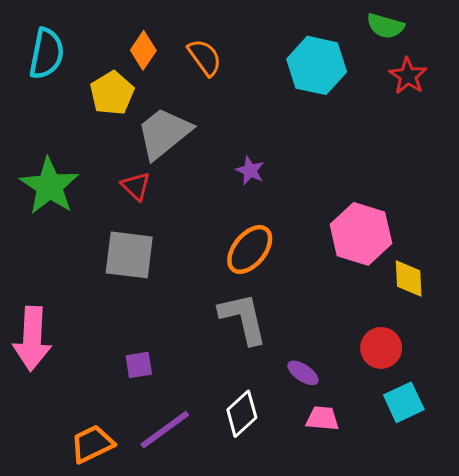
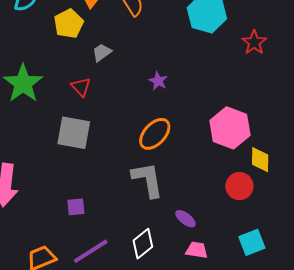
red star: (408, 76) -> (254, 42), moved
gray trapezoid: (164, 133) -> (102, 52), size x0.5
red circle: (381, 348) -> (239, 186), moved

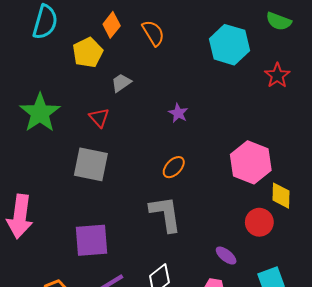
orange ellipse: (155, 134) -> (174, 167), size x0.7
purple square: (76, 207) -> (92, 240), size x1.8
purple ellipse: (186, 219) -> (226, 256), moved

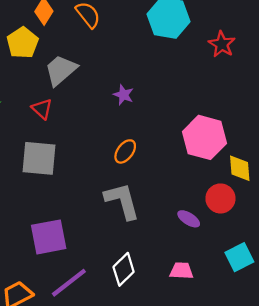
gray trapezoid: (121, 83) -> (61, 70), size x1.6
purple ellipse: (226, 256) -> (189, 219), moved

